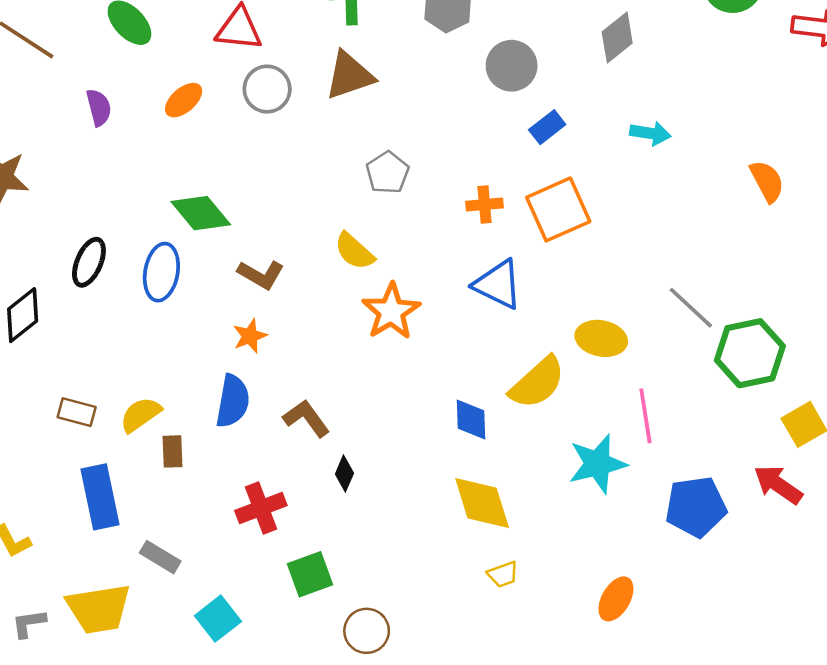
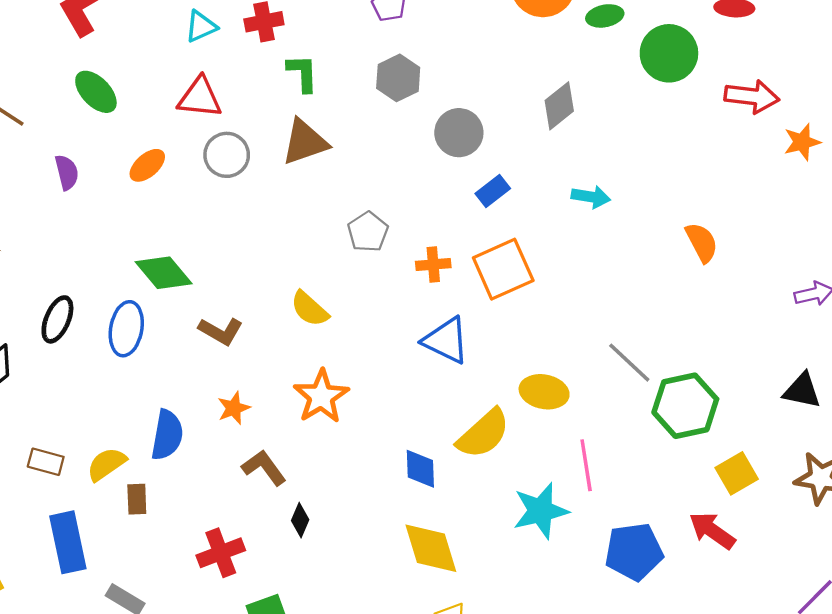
gray pentagon: (387, 173) -> (368, 232), moved
orange star: (391, 311) -> (321, 396), moved
orange star: (250, 336) -> (234, 408), moved
blue semicircle: (233, 401) -> (167, 435), moved

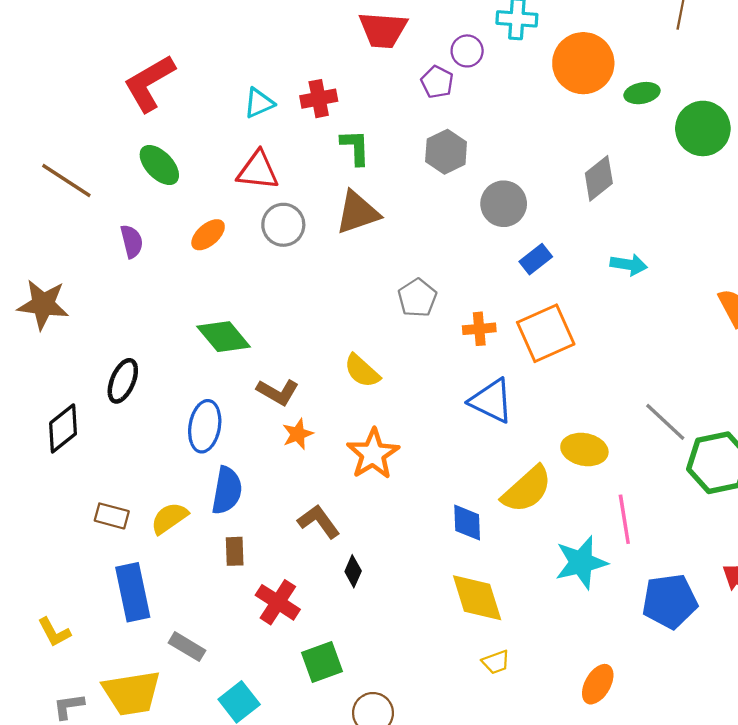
blue ellipse: (126, 329) -> (205, 426), moved
orange star: (234, 408) -> (298, 434), moved
brown rectangle: (137, 499) -> (235, 551), moved
red cross: (221, 553) -> (278, 602), turned -36

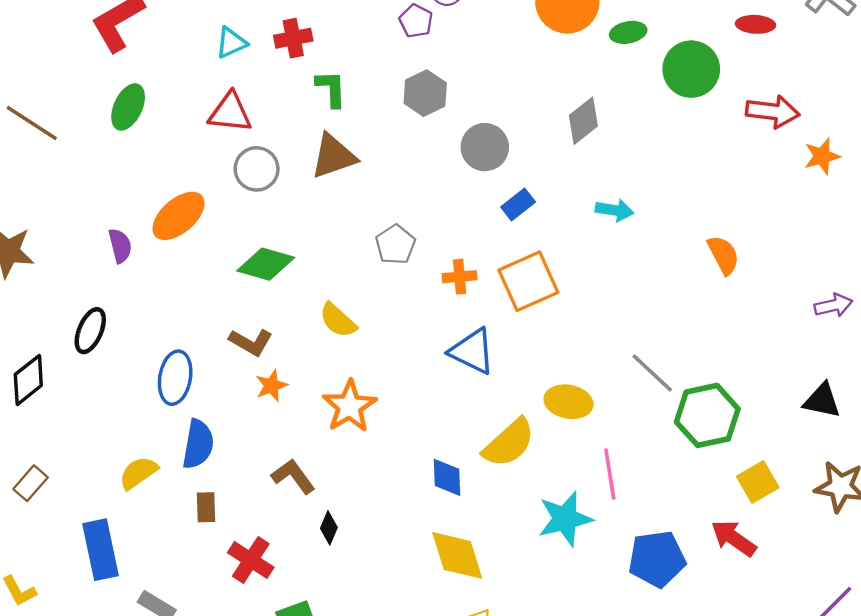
green ellipse: (159, 165) -> (128, 107), turned 69
orange ellipse: (208, 235) -> (179, 216), moved, size x1.5
purple semicircle: (132, 241) -> (120, 246), moved
green diamond: (224, 337) -> (266, 264), moved, turned -34
brown rectangle: (112, 516) -> (31, 483), moved, turned -64

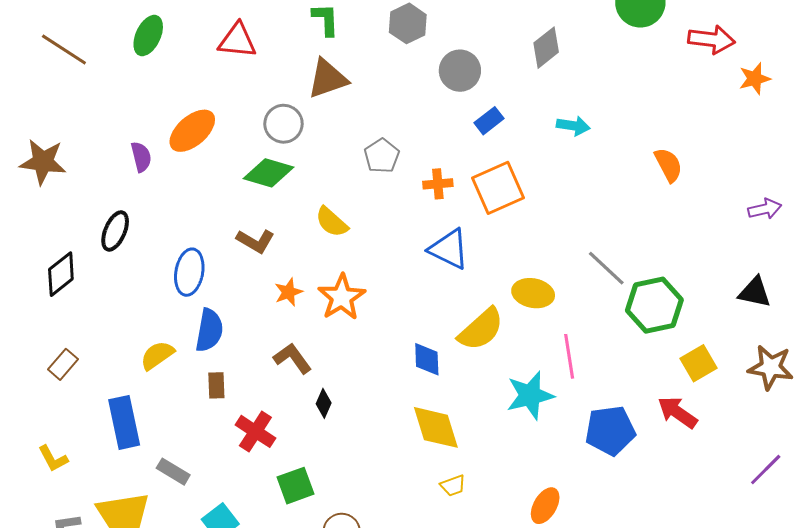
gray circle: (257, 169) -> (283, 124), moved
orange star: (271, 386) -> (289, 292), moved

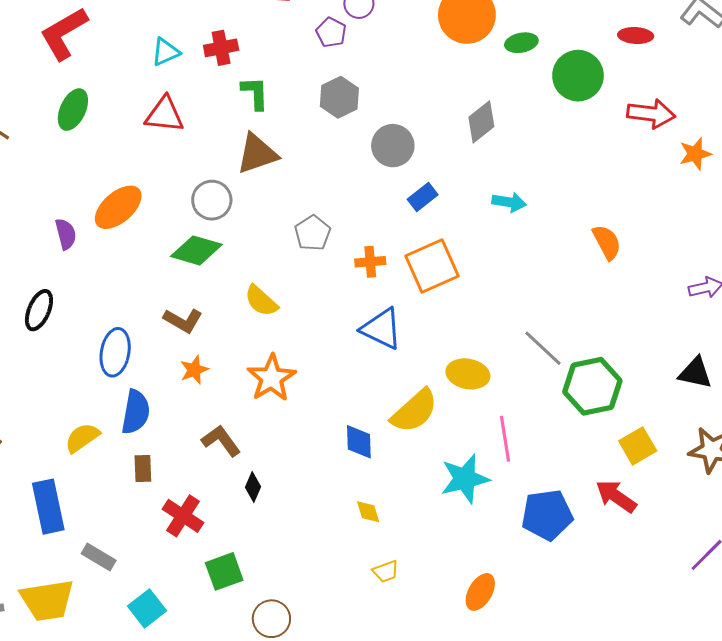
orange star: (289, 292) -> (194, 370), moved
yellow diamond: (436, 427) -> (368, 512), size x0.5

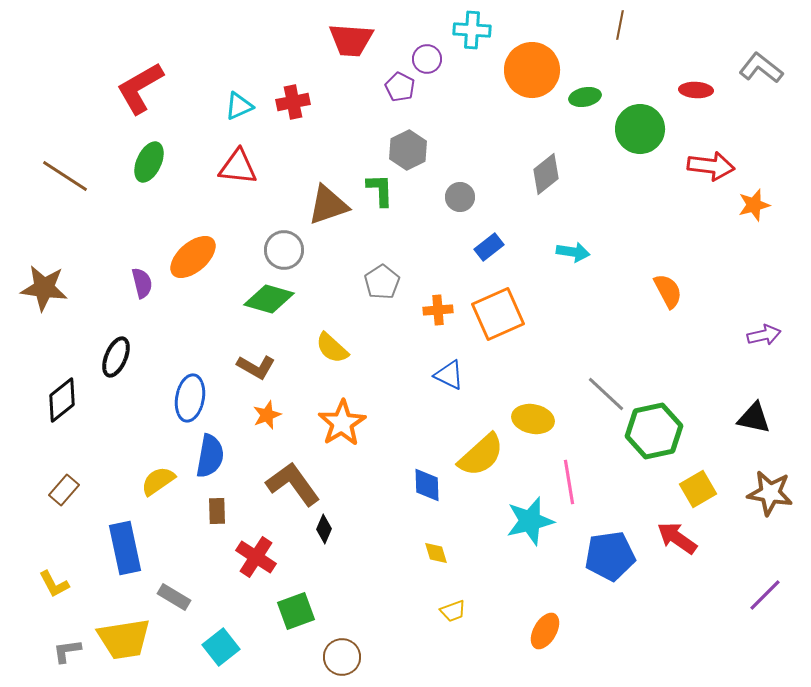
green L-shape: (255, 93) -> (380, 190), moved
gray circle: (393, 146) -> (460, 197), size x0.7
blue triangle: (382, 329) -> (449, 375), size x0.7
brown L-shape: (221, 441) -> (293, 484), size x1.4

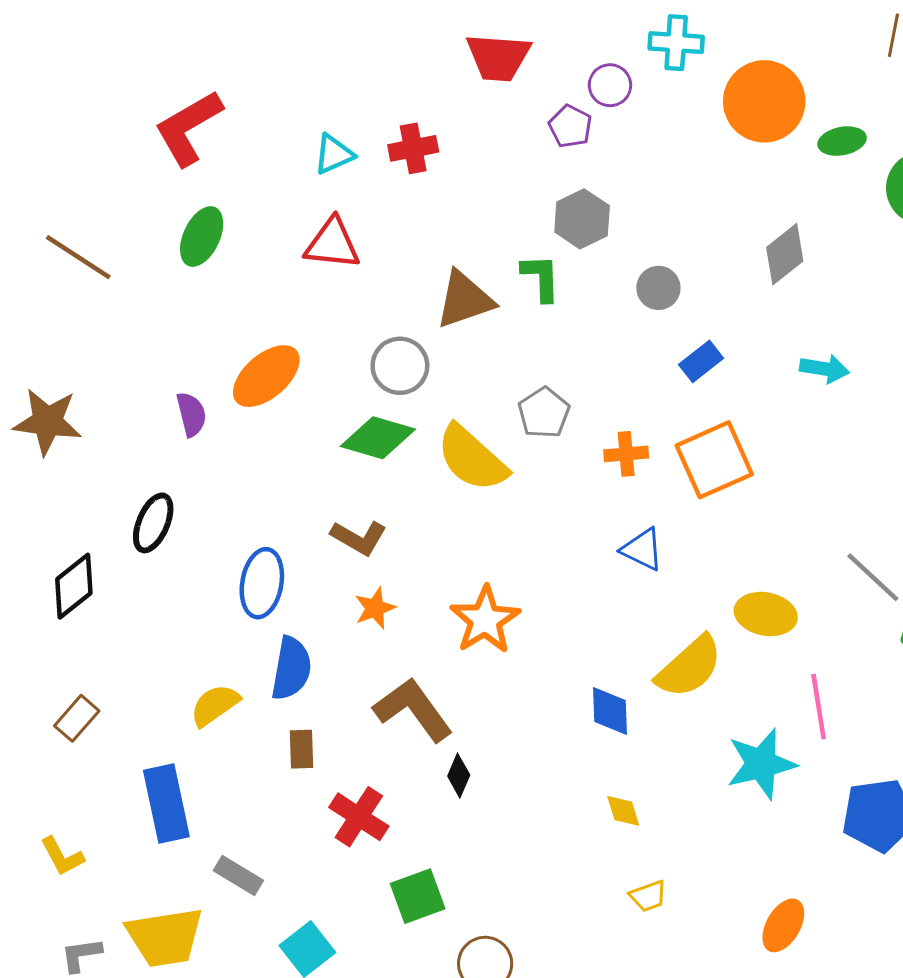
yellow semicircle: (332, 348) -> (472, 458), moved, size x1.5

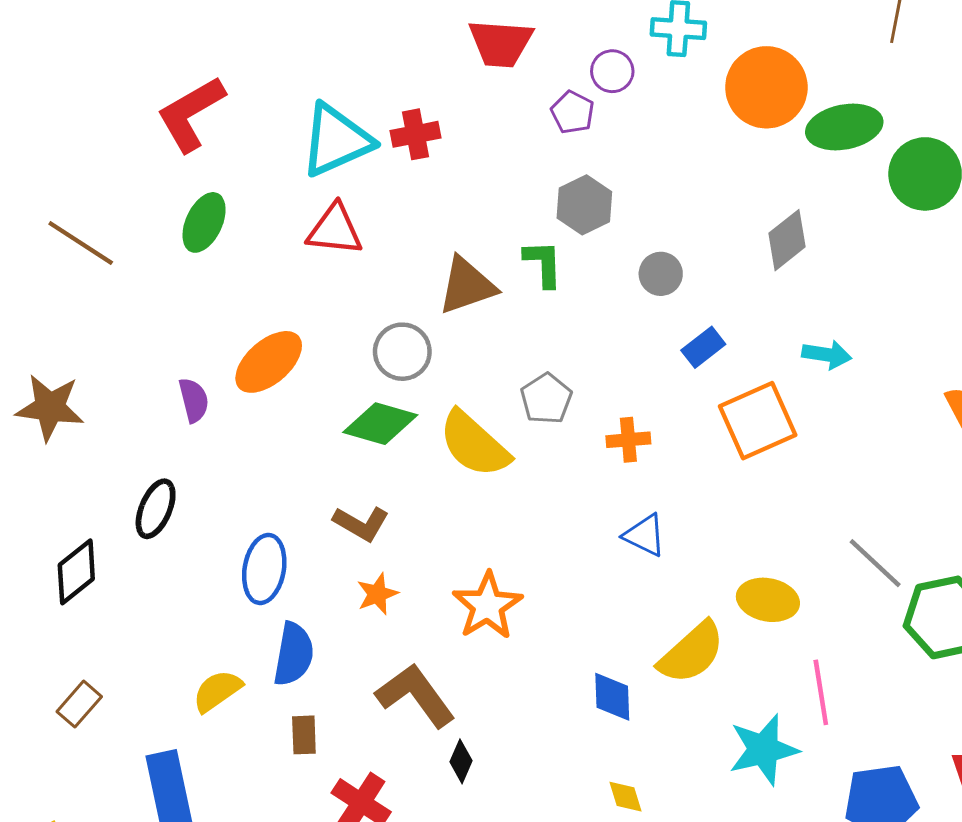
green ellipse: (842, 141) -> (844, 127), size x1.6
cyan triangle: (334, 154) -> (336, 140), size x1.8
orange square: (714, 460) -> (758, 421), moved

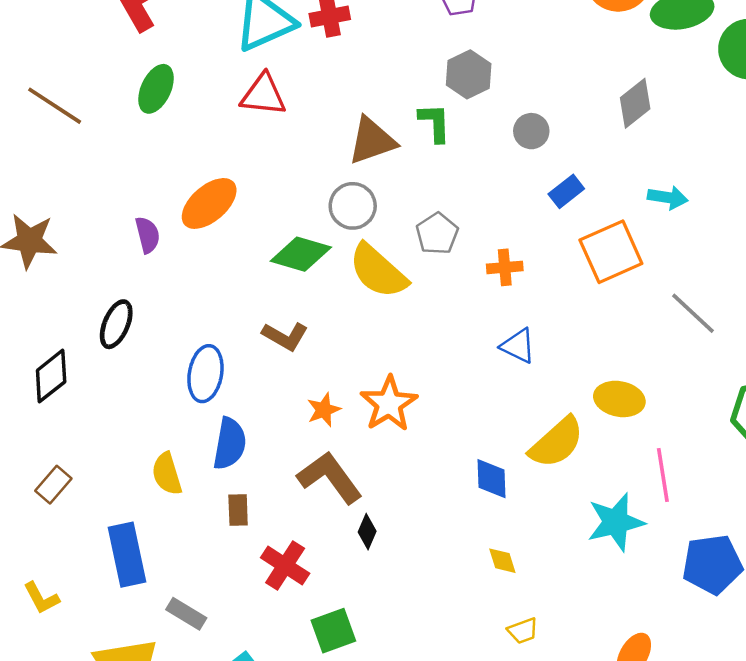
gray circle: (402, 352) -> (353, 206), moved
gray line: (875, 563) -> (693, 313), moved
orange star: (377, 594) -> (324, 410), moved
yellow semicircle: (217, 691) -> (167, 474), turned -72

